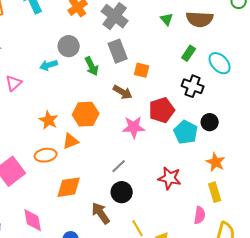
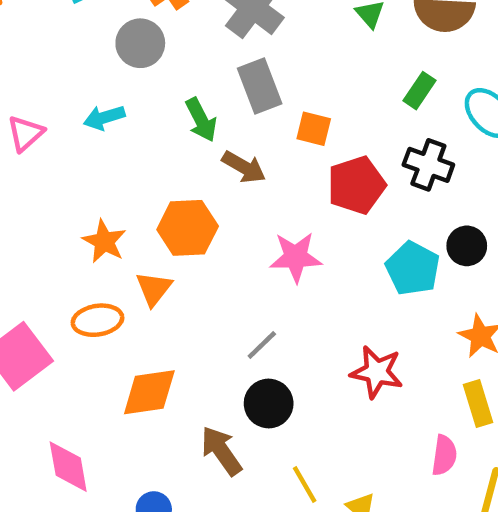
gray circle: (69, 46) -> (140, 43), moved
pink triangle: (14, 83) -> (25, 133), moved
brown arrow: (123, 92) -> (244, 167), moved
red pentagon: (162, 110) -> (356, 185), moved
orange triangle: (71, 141) -> (154, 289), turned -30

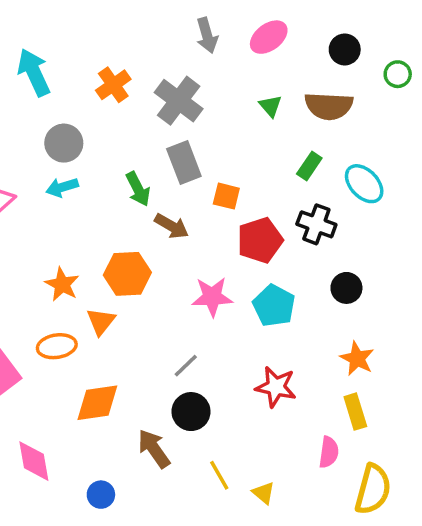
gray circle: (140, 43) -> (64, 143), moved
cyan pentagon: (413, 268) -> (274, 306), moved

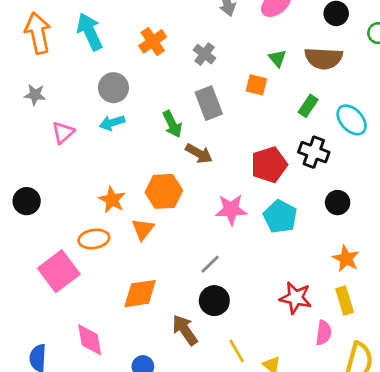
gray cross: (179, 101) -> (205, 54), size x0.6
orange square: (226, 196) -> (256, 85), moved
orange ellipse: (57, 346) -> (94, 239), moved
red star: (276, 387) -> (296, 298), moved

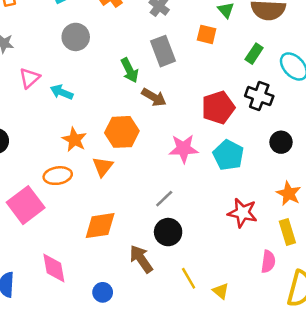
cyan arrow: (112, 123) -> (62, 92), moved, turned 40
red star: (296, 298) -> (243, 213), moved

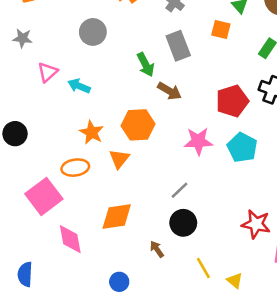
red star: (243, 213) -> (256, 224), moved
brown arrow: (141, 259) -> (157, 249), size x0.6
pink diamond: (54, 268) -> (70, 239), moved

